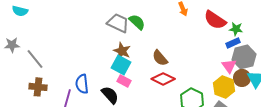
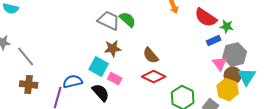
blue rectangle: (233, 43) -> (214, 41), moved
brown star: (122, 51) -> (113, 49), turned -30
cyan square: (121, 65) -> (99, 67), moved
blue semicircle: (82, 84) -> (73, 82), turned 84
yellow hexagon: (224, 87) -> (228, 90), moved

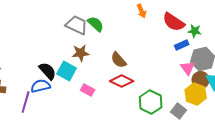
pink rectangle: (115, 79) -> (88, 90), moved
black semicircle: (101, 93) -> (48, 71), moved

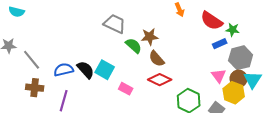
green semicircle: (96, 24) -> (134, 46), moved
brown star: (81, 53) -> (150, 37), moved
pink triangle: (188, 68) -> (219, 76), moved
blue semicircle: (41, 86) -> (64, 70), moved

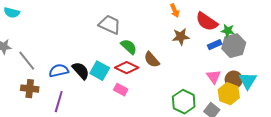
brown star: (150, 37) -> (181, 37), moved
gray hexagon: (241, 58) -> (234, 46), moved
red diamond: (160, 80) -> (127, 68), moved

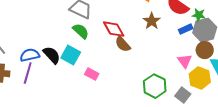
brown star: (181, 37) -> (152, 21), turned -30
green semicircle: (129, 47) -> (81, 31), moved
red diamond: (127, 68) -> (114, 29), moved, turned 35
brown circle: (234, 80) -> (205, 50), moved
purple line: (59, 102) -> (28, 73), moved

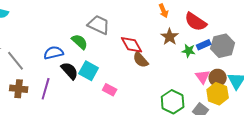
green star: (199, 15) -> (189, 51), moved
green semicircle: (81, 31) -> (80, 42), moved
brown circle: (205, 50) -> (218, 78), moved
blue semicircle: (30, 55) -> (54, 53), moved

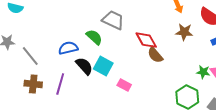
brown star: (170, 37) -> (184, 32), turned -30
green star: (189, 51) -> (203, 72), moved

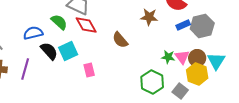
red diamond: (146, 40) -> (86, 25), moved
cyan square: (103, 66) -> (68, 51), turned 36
pink rectangle: (124, 85) -> (89, 70), turned 48

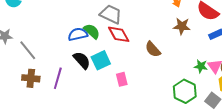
blue semicircle: (33, 33) -> (78, 34), moved

